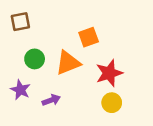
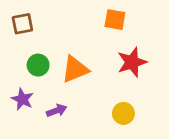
orange square: (89, 37) -> (115, 20), moved, turned 30
red star: (109, 73) -> (132, 62), moved

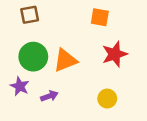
brown square: (22, 24) -> (30, 15), moved
green circle: (38, 65) -> (33, 57), size x1.5

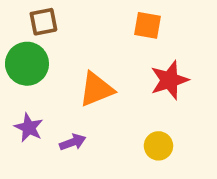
green circle: (33, 57) -> (27, 64), moved

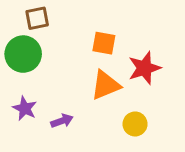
orange square: (148, 25) -> (104, 43), moved
orange triangle: (96, 89) -> (106, 85), moved

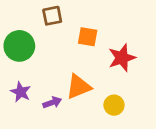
brown square: (37, 18) -> (52, 16), moved
orange triangle: (106, 85) -> (78, 87), moved

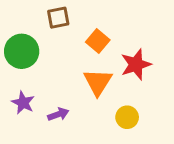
orange square: (88, 37) -> (98, 41), turned 30
orange triangle: (78, 87) -> (98, 82), moved, turned -36

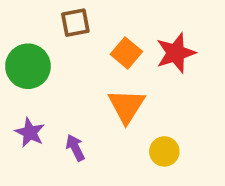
red star: (136, 64) -> (176, 53), moved
purple arrow: (58, 114) -> (75, 148), turned -96

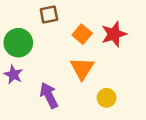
purple star: (30, 133) -> (13, 75), moved
purple arrow: (75, 148) -> (49, 95), size x1.5

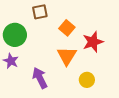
red star: (114, 34) -> (93, 42), moved

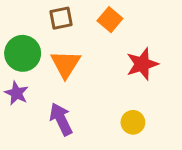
orange square: (67, 28) -> (110, 20), moved
orange triangle: (67, 56) -> (66, 64), moved

